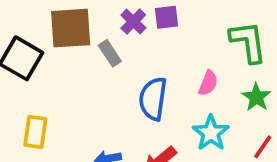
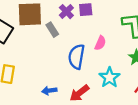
pink semicircle: (208, 83) -> (100, 43), moved

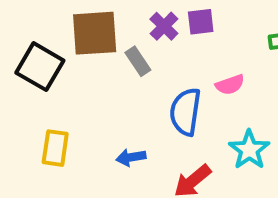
pink semicircle: (100, 43) -> (230, 85), turned 48
blue arrow: (49, 91) -> (131, 157), moved

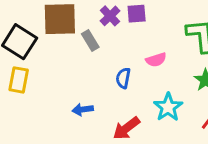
blue semicircle: (185, 112) -> (123, 78), size x0.6
yellow rectangle: (55, 148) -> (19, 80), moved

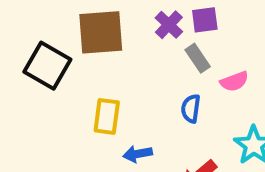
gray rectangle: (90, 40) -> (198, 58), moved
yellow rectangle: (19, 80) -> (107, 116), moved

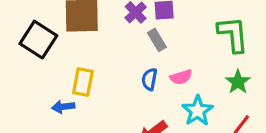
pink semicircle: (234, 81) -> (181, 77), moved
blue arrow: (138, 154) -> (63, 107), moved

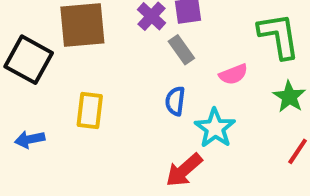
pink semicircle: (181, 77) -> (233, 74), moved
blue arrow: (63, 107) -> (30, 139), moved
cyan star: (198, 111) -> (215, 128), moved

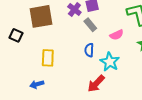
black square: (29, 60) -> (16, 35), size x0.6
blue arrow: (30, 139) -> (37, 84), moved

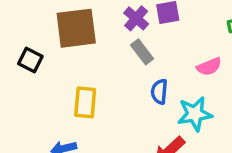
gray rectangle: (90, 25) -> (142, 52), moved
cyan star: (110, 62) -> (195, 114), turned 30

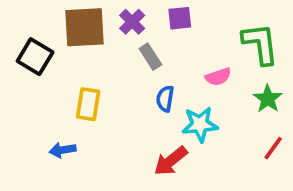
purple cross: (136, 18) -> (132, 22), moved
black square: (30, 60) -> (35, 57), size x1.4

